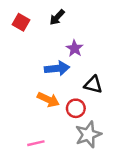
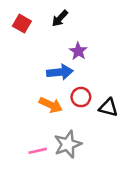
black triangle: (93, 85) -> (108, 108), moved
red circle: (76, 108) -> (81, 97), moved
gray star: (88, 134) -> (68, 144), moved

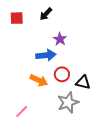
red square: (22, 24) -> (17, 18), turned -32
gray star: (68, 144) -> (68, 102), moved
pink line: (38, 151) -> (22, 112), moved, turned -32

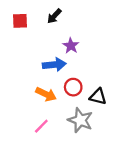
gray star: (68, 102) -> (80, 120), turned -30
pink line: (22, 112) -> (41, 126), moved

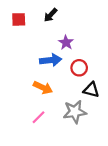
red circle: (73, 87) -> (79, 68), moved
gray star: (80, 120) -> (75, 112), turned -30

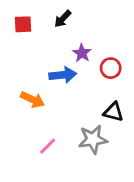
red circle: (79, 68) -> (111, 68), moved
orange arrow: (43, 88) -> (33, 100), moved

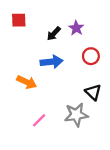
black arrow: (63, 19) -> (54, 34), moved
purple star: (82, 53) -> (76, 28), moved
black triangle: (113, 112) -> (93, 92), turned 30

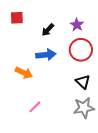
purple star: (76, 28) -> (77, 25), moved
red circle: (91, 56) -> (81, 50), size x1.5
gray star: (76, 115) -> (84, 108), moved

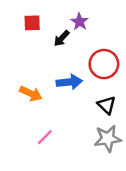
red square: (17, 18) -> (32, 23), moved
purple star: (77, 25) -> (80, 22), moved
blue arrow: (46, 55) -> (69, 82), moved

